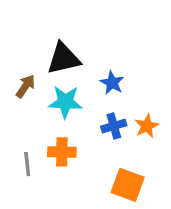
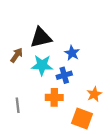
blue cross: (114, 126) -> (64, 75), moved
orange star: (147, 126) -> (94, 94), moved
orange cross: (62, 152) -> (54, 97), moved

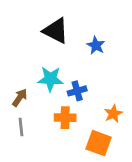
black triangle: (41, 38) -> (56, 31), moved, turned 40
blue star: (72, 53) -> (96, 45), moved
brown arrow: (17, 55) -> (20, 98), moved

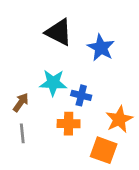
blue star: (96, 45) -> (101, 48), size x1.4
blue cross: (77, 91) -> (81, 95), turned 30
orange star: (113, 114) -> (119, 119), size x1.4

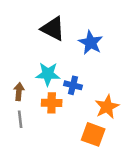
brown arrow: (21, 102) -> (19, 92), turned -30
orange cross: (69, 124) -> (52, 103), moved

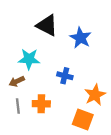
cyan star: (48, 74) -> (29, 59), moved
brown arrow: (19, 92) -> (17, 81), turned -120
orange cross: (52, 103) -> (41, 104), moved

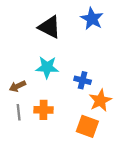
blue star: (81, 38) -> (92, 19), moved
cyan star: (29, 59) -> (47, 67), moved
blue cross: (65, 76) -> (83, 80), moved

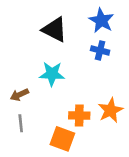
blue cross: (83, 80) -> (100, 50), moved
orange cross: (44, 110) -> (79, 115), moved
orange square: (87, 126) -> (62, 139), moved

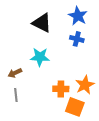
orange square: (62, 139) -> (75, 107), moved

